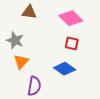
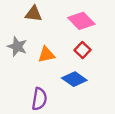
red square: (72, 43) -> (82, 50), turned 32
orange triangle: (21, 62) -> (46, 55), moved, turned 35

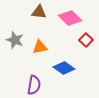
brown triangle: (34, 14) -> (39, 12), moved
red square: (82, 50) -> (86, 40), moved

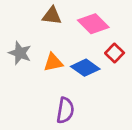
blue diamond: (64, 68) -> (85, 68), moved
purple semicircle: (34, 85) -> (65, 110), moved

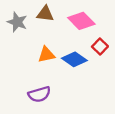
gray star: (20, 53) -> (17, 22), moved
purple semicircle: (65, 110) -> (39, 94), moved, turned 65

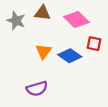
red square: (100, 47) -> (94, 44), turned -32
orange triangle: (46, 55) -> (44, 51), turned -42

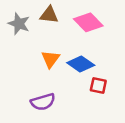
red square: (94, 44) -> (98, 85), moved

